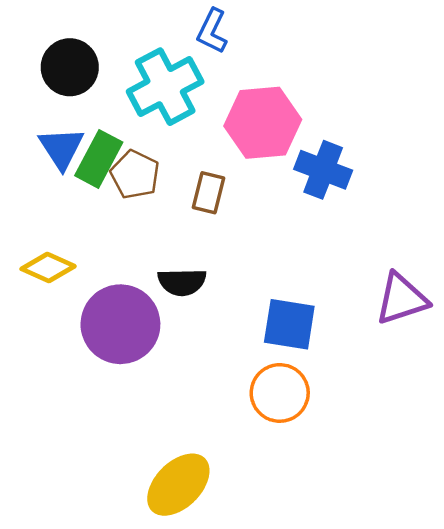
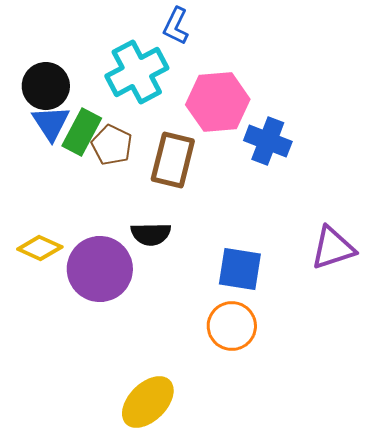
black circle: (70, 67) -> (46, 86), moved
brown rectangle: (209, 193) -> (173, 160), size x1.6
yellow diamond: (48, 268) -> (40, 248), moved

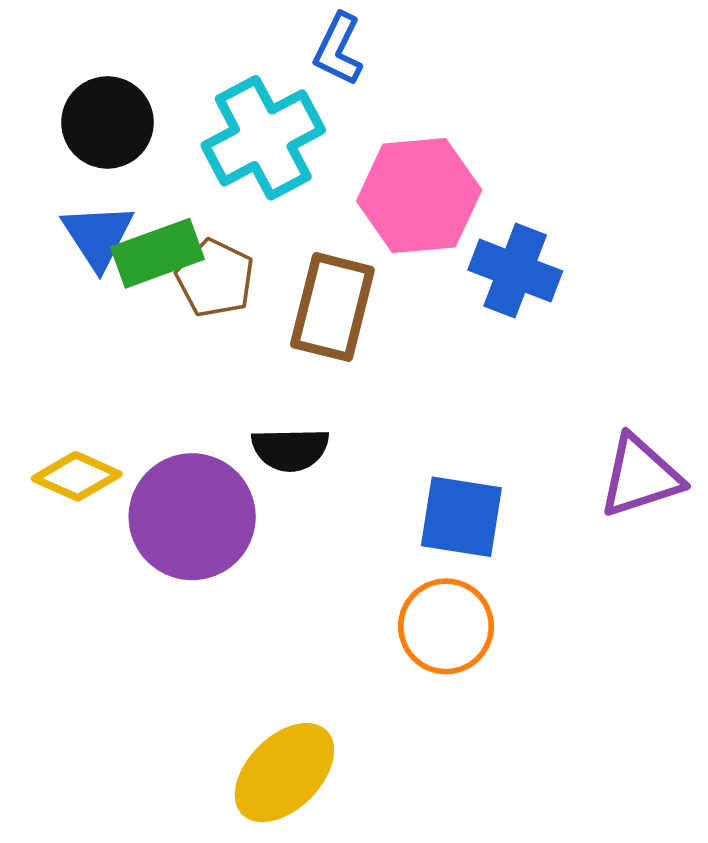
black circle: (46, 86) -> (107, 122), moved
green rectangle: (82, 132) -> (157, 253), turned 42

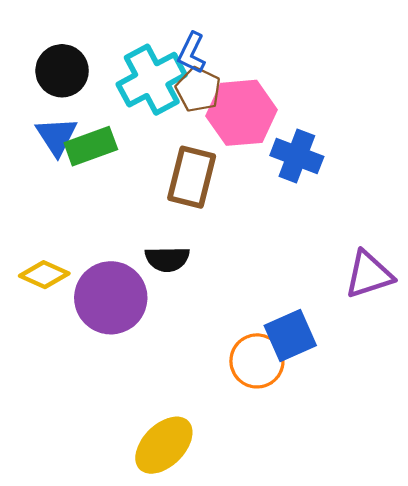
blue L-shape: (338, 49) -> (192, 53), moved
brown pentagon: (215, 278) -> (198, 90), moved
blue square: (461, 517) -> (290, 335), moved, turned -33

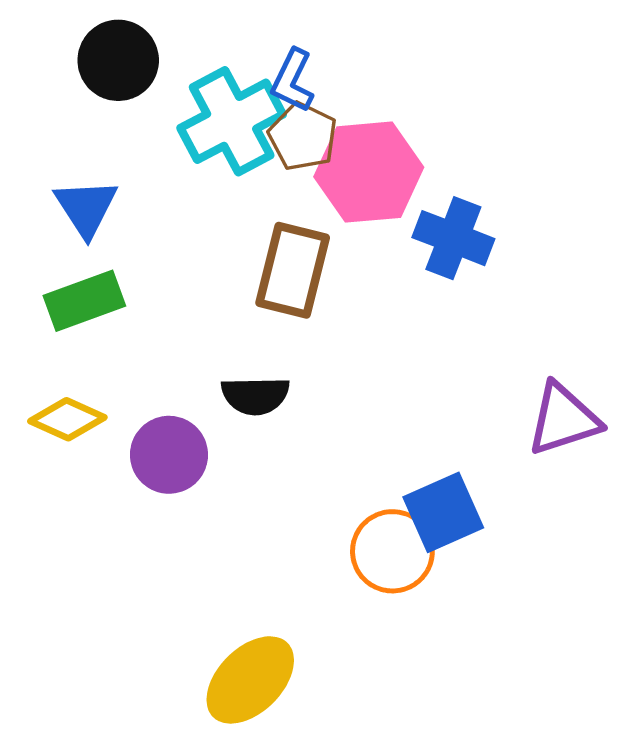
black circle: (62, 71) -> (118, 60), moved
green rectangle: (91, 146) -> (84, 301), moved
purple circle: (111, 298) -> (169, 455), size x0.7

